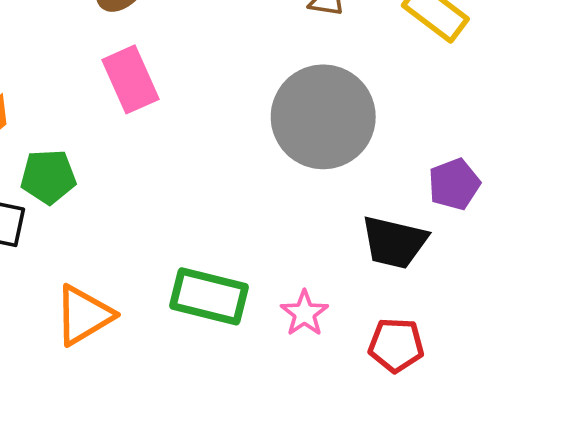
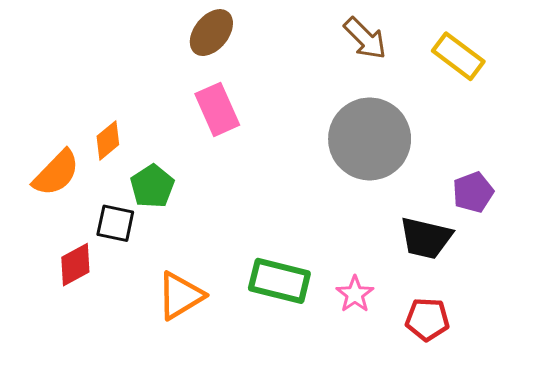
green pentagon: (48, 177) -> (152, 186), turned -30

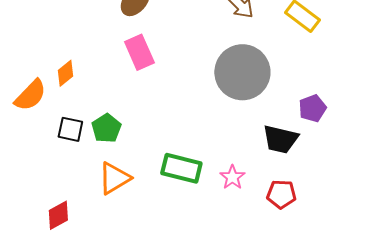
green pentagon: (152, 186) -> (106, 128), moved
red diamond: (75, 265) -> (58, 215), moved

